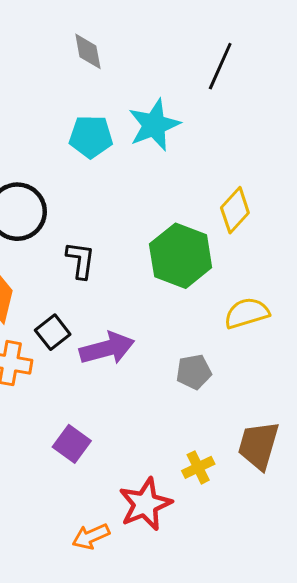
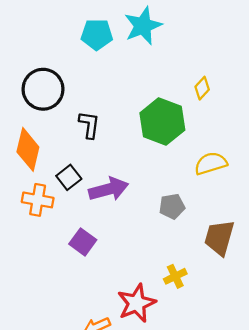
yellow diamond: (235, 210) -> (202, 88), size x0.7
purple square: (72, 444) -> (83, 242), moved
brown trapezoid: (258, 445) -> (219, 238), moved

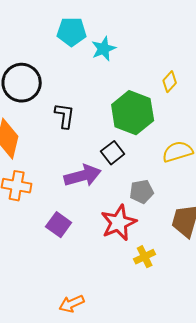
cyan star: (143, 26) -> (104, 49), moved, size x0.7
black square: (69, 177) -> (113, 153), moved
red star: (137, 303) -> (119, 223), moved

